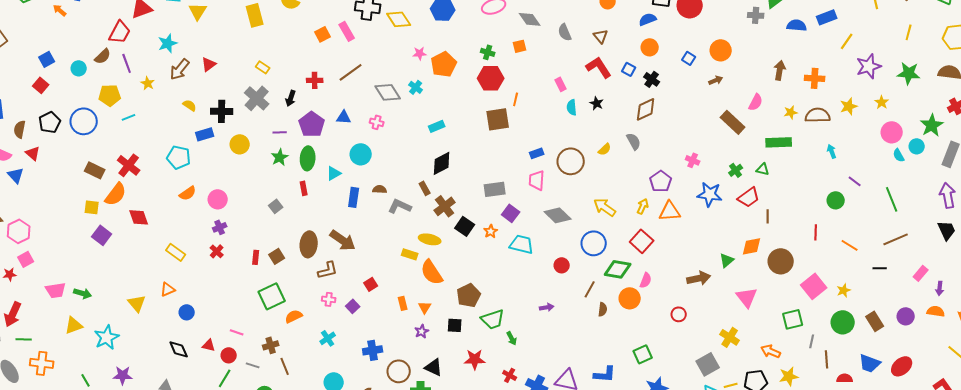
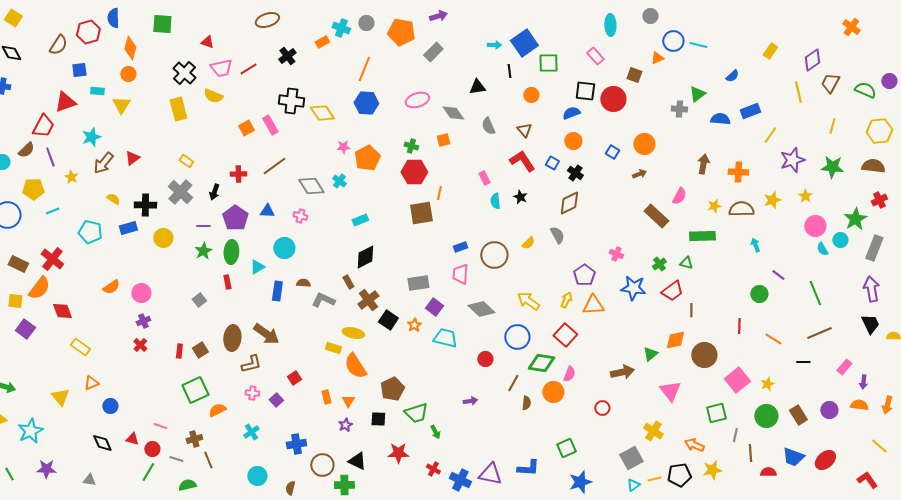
cyan pentagon: (179, 157) -> (90, 232), moved
yellow rectangle: (176, 252) -> (80, 347), moved

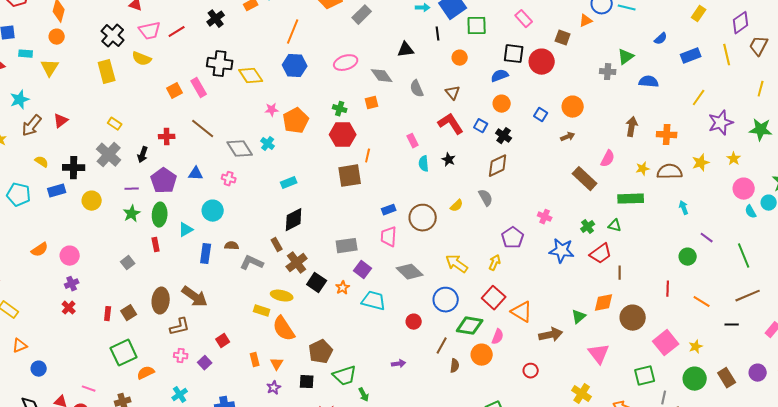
blue rectangle: (750, 111) -> (691, 56), moved
brown line: (274, 166) -> (203, 129), turned 75
orange triangle: (593, 305) -> (522, 312), moved, turned 35

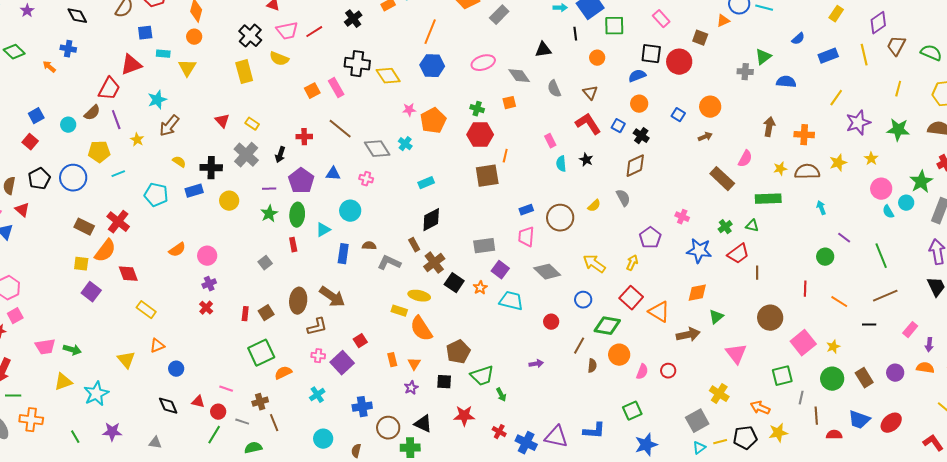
red triangle: (61, 121) -> (222, 121), moved, turned -35
blue circle: (446, 300) -> (583, 300), size x0.7
orange diamond: (604, 303) -> (697, 293), moved
pink semicircle: (498, 337) -> (642, 372), moved
purple square: (205, 363) -> (342, 363), size x1.6

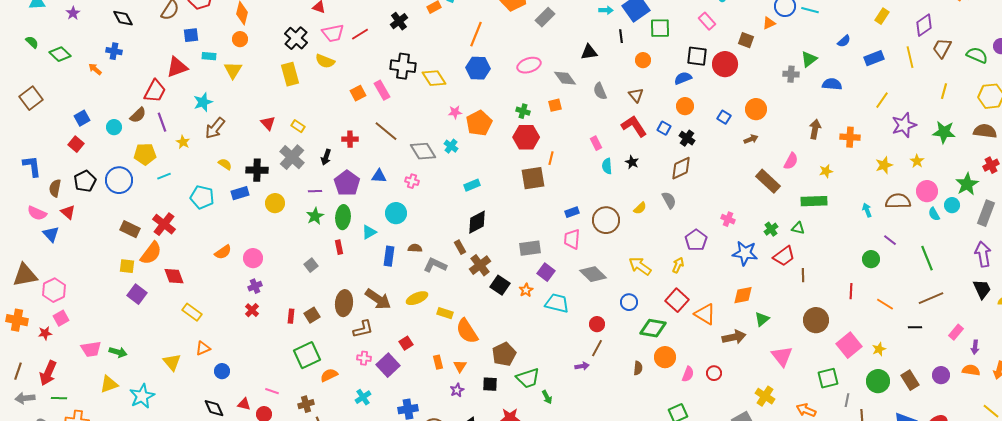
brown semicircle: (807, 172) -> (898, 201), moved
yellow ellipse: (419, 296) -> (417, 298), moved, turned -35
brown line: (579, 346) -> (597, 348), moved

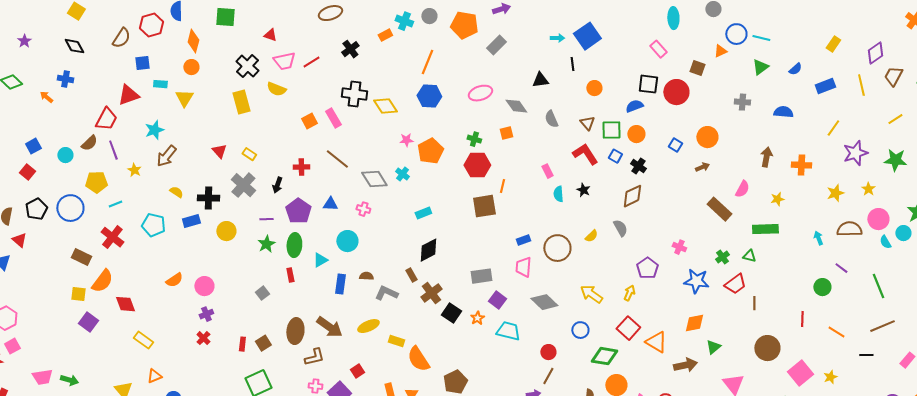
green square: (660, 28) -> (611, 130), moved
green triangle: (809, 59) -> (760, 67), moved
yellow line: (944, 91) -> (895, 119), turned 42
red cross: (164, 224) -> (112, 237), moved

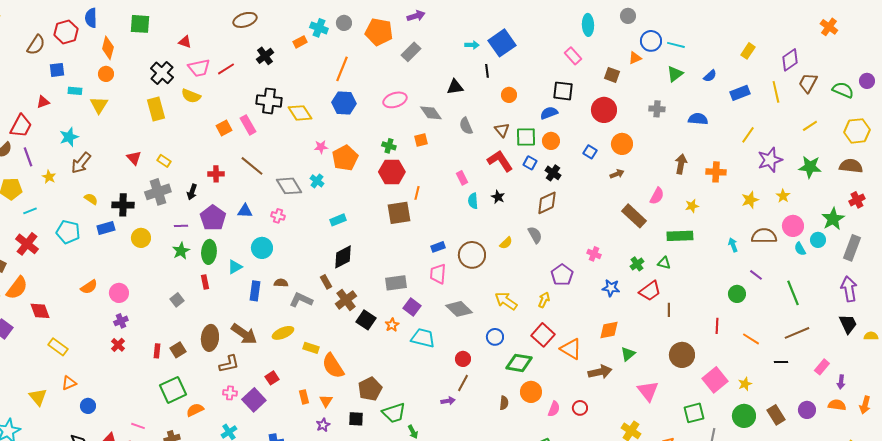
red circle: (676, 92) -> (604, 110), moved
red triangle: (128, 95) -> (43, 102), size x0.6
gray cross: (243, 185) -> (158, 192), turned 30
blue star: (696, 281) -> (611, 288), size x0.7

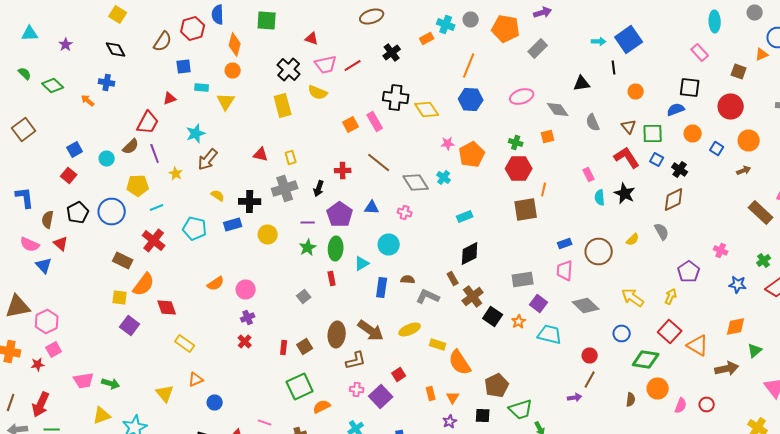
orange circle: (551, 141) -> (693, 134), moved
red triangle: (134, 158) -> (261, 154), turned -35
yellow rectangle: (164, 161) -> (291, 158), turned 40
black star: (498, 197) -> (625, 194), size x1.5

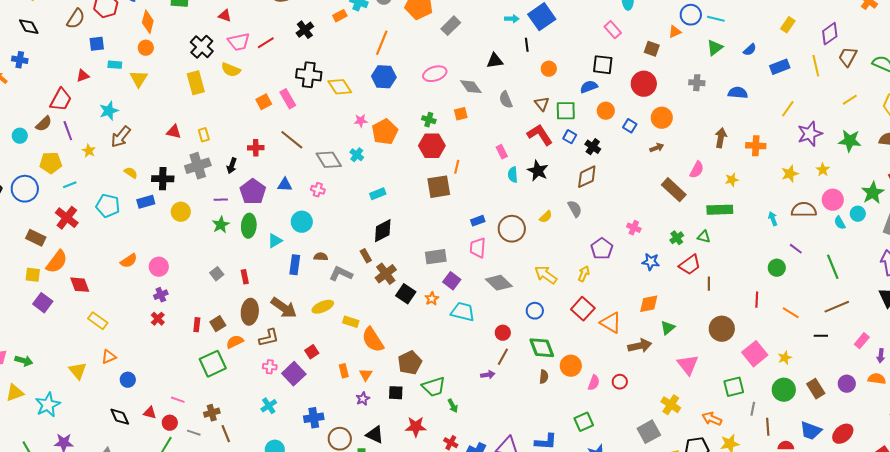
red rectangle: (332, 278) -> (245, 277), moved
green diamond: (646, 360) -> (542, 348), moved, turned 60
orange semicircle: (322, 406) -> (235, 342), moved

